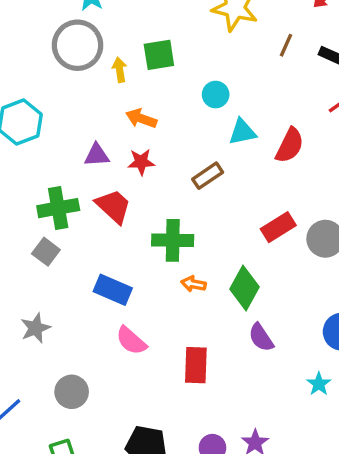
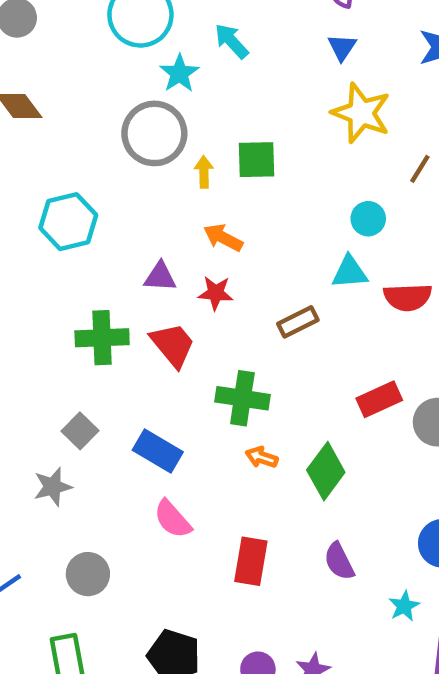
cyan circle: (216, 95) -> (368, 219), moved
red semicircle: (290, 145) -> (408, 297), turned 54
gray square: (46, 252) -> (80, 431), moved
purple semicircle: (261, 337) -> (339, 561), moved

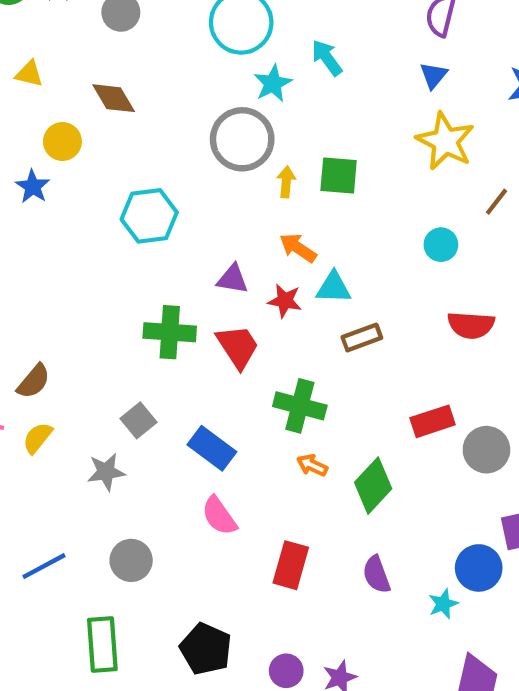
cyan triangle: (350, 272) -> (334, 288), moved
cyan star: (404, 606) -> (443, 604), moved

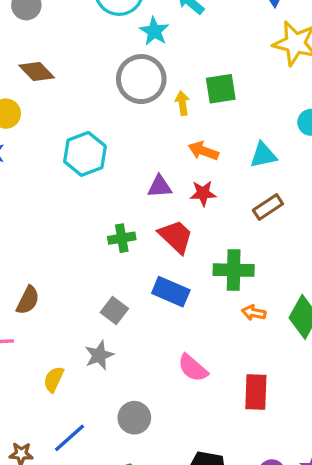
cyan triangle: (334, 288) -> (263, 155), moved
green cross: (170, 332) -> (122, 238), size x0.7
yellow semicircle: (38, 438) -> (54, 379), moved
blue rectangle: (212, 448) -> (171, 292), moved

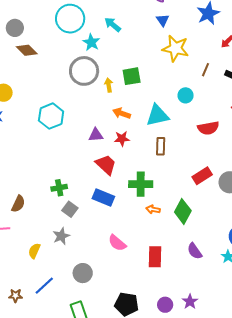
brown diamond: (37, 71) -> (27, 50), moved
cyan triangle: (263, 155) -> (157, 115), size x1.4
brown rectangle: (268, 207) -> (161, 146), turned -54
green cross: (122, 238) -> (59, 188), moved

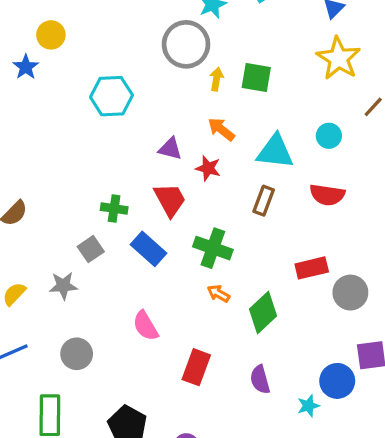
red semicircle: (208, 128) -> (327, 195), moved
green cross: (59, 188) -> (114, 209), moved

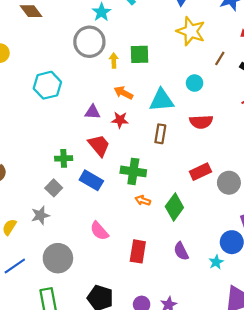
gray circle: (77, 354) -> (58, 258), size x1.4

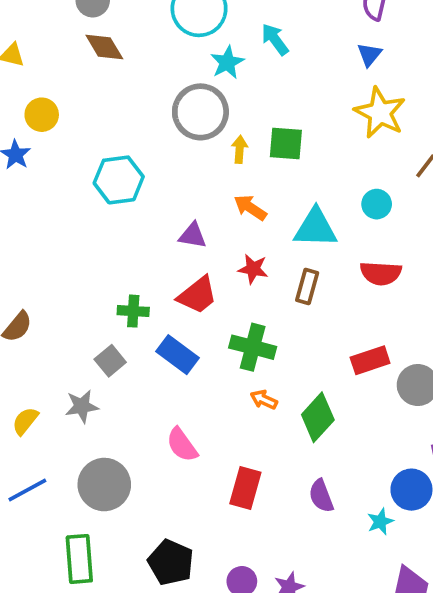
red star: (120, 120) -> (253, 269), moved
red trapezoid: (99, 145) -> (198, 295), turned 85

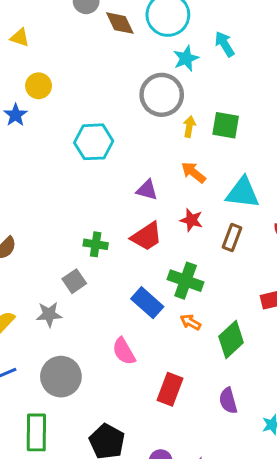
brown diamond: (104, 47) -> (120, 23), moved
blue rectangle: (178, 355) -> (147, 303), moved

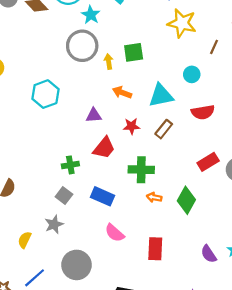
brown rectangle: (232, 238) -> (164, 129), turned 36
blue rectangle: (147, 303) -> (102, 196), moved
purple semicircle: (228, 401) -> (209, 254), moved

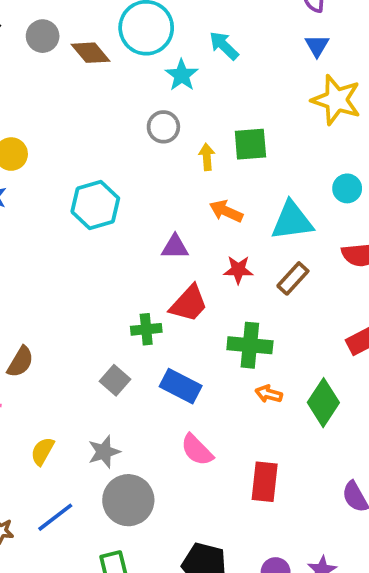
gray circle: (82, 46) -> (163, 127), size x0.6
green cross: (70, 165) -> (146, 329), moved
gray star: (54, 224) -> (104, 452), moved

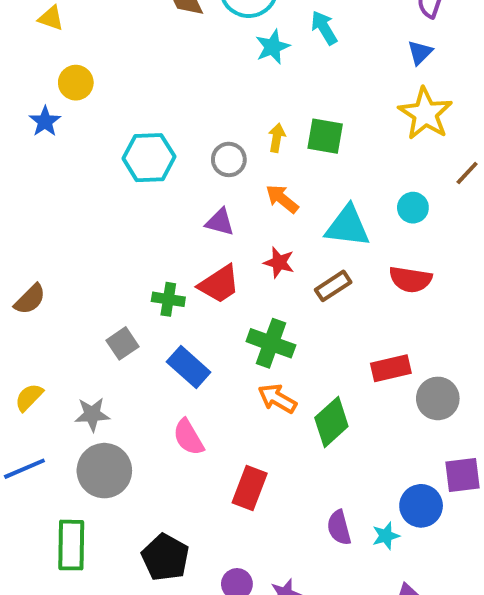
gray circle: (163, 127) -> (229, 159), moved
orange arrow: (269, 394) -> (277, 399), size x1.4

